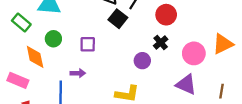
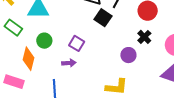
purple square: (88, 44) -> (77, 43), turned 35
orange diamond: (35, 57) -> (29, 59), turned 30
purple arrow: (78, 73) -> (69, 63), moved

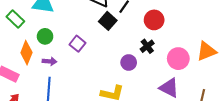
purple arrow: (69, 63) -> (50, 61), moved

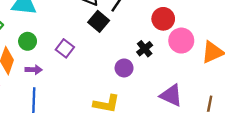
red circle: (154, 20) -> (163, 19), moved
pink circle: (178, 59) -> (181, 41), moved

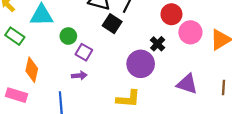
green circle: (28, 41) -> (68, 36), moved
purple circle: (124, 68) -> (141, 64), size x1.6
purple arrow: (34, 70) -> (79, 76), moved

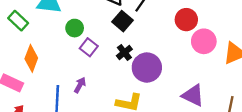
black cross: (158, 44) -> (124, 52), moved
purple arrow: (79, 76) -> (80, 85), moved, turned -64

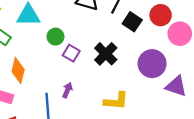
black square: (122, 21) -> (132, 22), moved
black cross: (124, 52) -> (106, 54), size x1.5
purple circle: (147, 68) -> (152, 64), moved

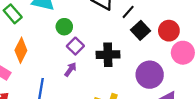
black cross: (106, 54) -> (108, 55), turned 30
purple arrow: (67, 90) -> (70, 69), moved

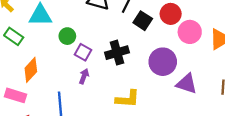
orange diamond: (21, 50) -> (31, 70), turned 30

